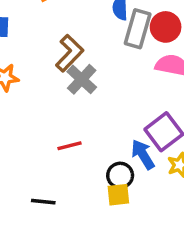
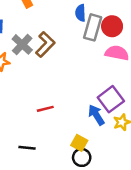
gray cross: (82, 79) -> (22, 44), moved
black circle: (120, 175) -> (82, 157), moved
yellow square: (118, 195) -> (79, 143), turned 35

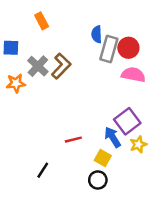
red line: (45, 109) -> (73, 140), moved
yellow square: (79, 143) -> (103, 158), moved
black line: (27, 148) -> (43, 170), turned -63

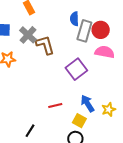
gray cross: (38, 66) -> (28, 35), moved
brown L-shape: (61, 66) -> (45, 45), turned -60
purple square: (127, 121) -> (76, 69), moved

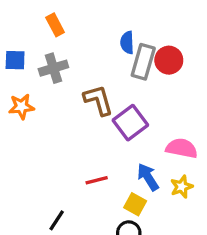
gray cross: (28, 35) -> (53, 68), turned 30
brown L-shape: (45, 45) -> (98, 100), moved
pink semicircle: (105, 52) -> (182, 148), moved

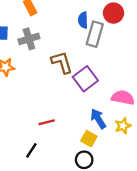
red circle: (169, 60) -> (113, 13), moved
red line: (97, 180) -> (47, 122), moved

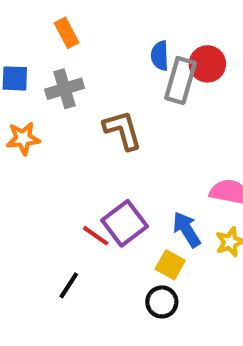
red circle: (113, 13) -> (207, 64), moved
purple square: (85, 79) -> (125, 223), moved
red line: (47, 122) -> (96, 236), turned 49

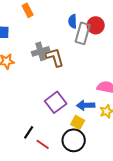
gray cross: (65, 89) -> (41, 51), moved
blue arrow: (187, 230) -> (86, 105), turned -60
red line: (96, 236) -> (43, 144), moved
black circle: (162, 302) -> (74, 140), size x1.5

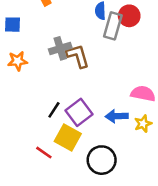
yellow square: (78, 122) -> (68, 137), moved, size x1.5
black line: (29, 132) -> (54, 110), moved
red line: (43, 144) -> (44, 153), moved

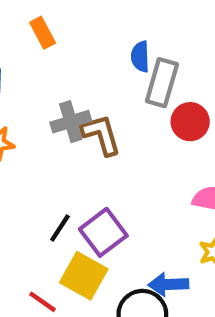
red circle: (129, 16) -> (190, 122), moved
blue arrow: (117, 116) -> (168, 284), moved

